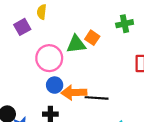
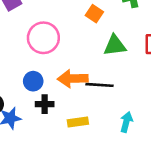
green triangle: (76, 44) -> (115, 45), moved
blue circle: (55, 85) -> (33, 81), moved

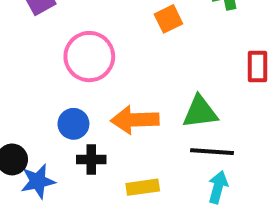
orange square: (94, 14) -> (168, 19), turned 30
green triangle: (115, 45) -> (200, 112), moved
black line: (100, 85) -> (212, 152), moved

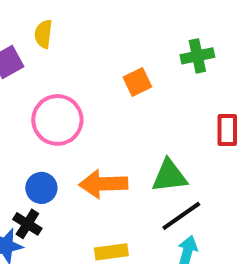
black line: (212, 152) -> (181, 216), turned -39
black cross: (91, 159) -> (27, 224), moved, turned 32

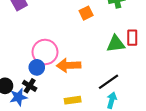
pink circle: (57, 120) -> (45, 52), moved
green triangle: (169, 176) -> (116, 44), moved

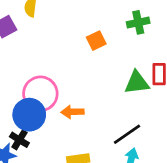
orange arrow: (69, 65) -> (73, 112), size x0.7
blue circle: (37, 67) -> (29, 115), size x1.5

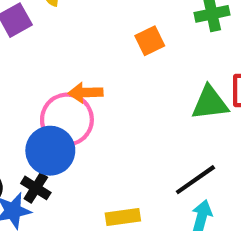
orange arrow: (73, 112) -> (86, 93), moved

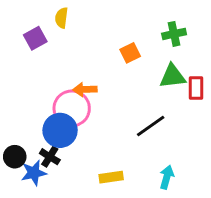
green triangle: (210, 103) -> (173, 76), moved
black line: (195, 180) -> (151, 126), moved

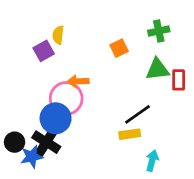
yellow semicircle: (61, 18) -> (58, 35), moved
purple square: (35, 38) -> (44, 51), moved
black cross: (50, 157) -> (46, 142), size x1.5
yellow rectangle: (111, 177) -> (130, 134), moved

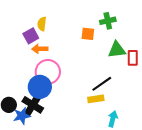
green cross: (159, 31) -> (108, 21), moved
orange square: (119, 48) -> (88, 34), turned 32
orange arrow: (78, 81) -> (40, 49), moved

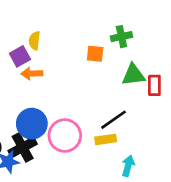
pink circle: (48, 72) -> (65, 135), moved
black cross: (33, 105) -> (23, 147), turned 30

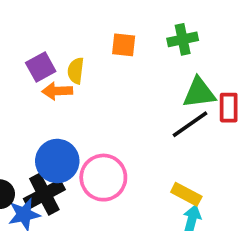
yellow semicircle: (34, 41) -> (76, 71), moved
orange square: (95, 54) -> (124, 45), moved
black line: (114, 120) -> (190, 124), moved
yellow rectangle: (106, 139) -> (186, 194), moved, turned 36

